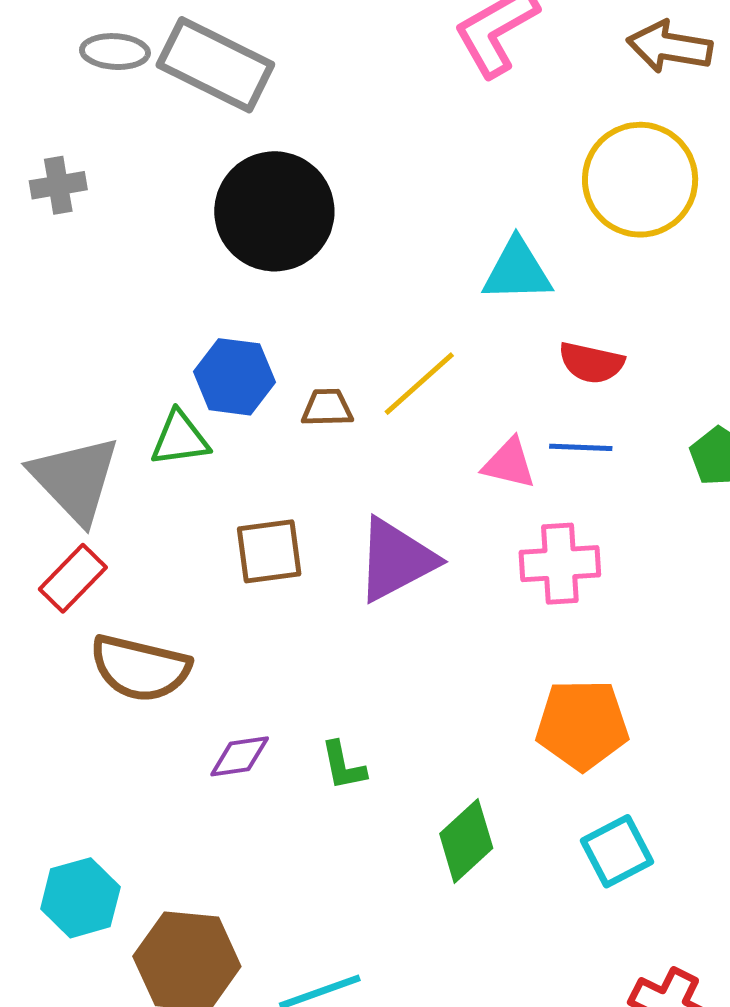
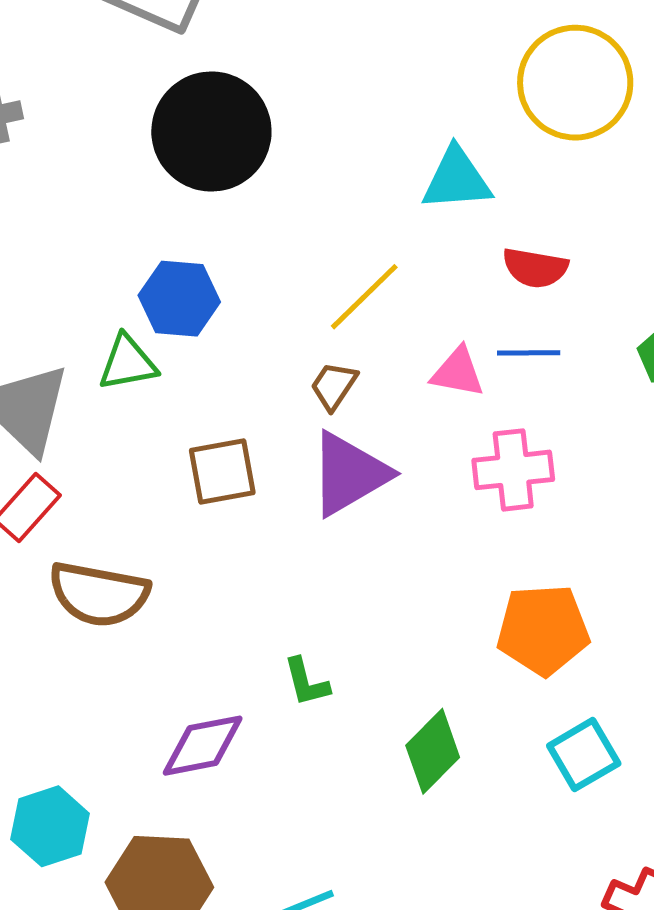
brown trapezoid: (327, 408) -> (334, 386), moved, turned -52
purple diamond: (240, 756) -> (203, 746), moved, size x1.4

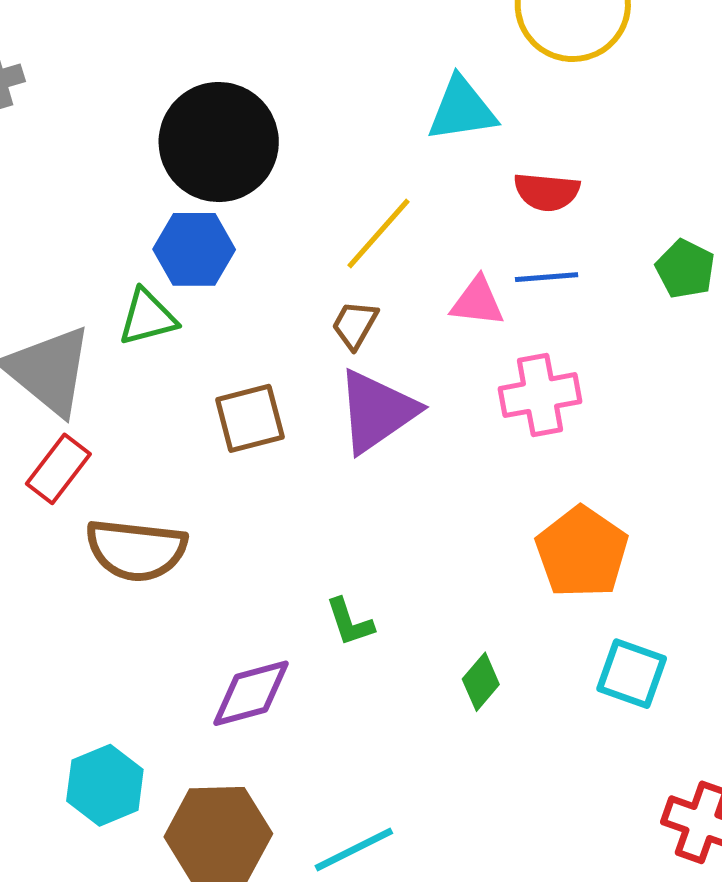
black circle: (211, 132) -> (219, 142), moved
orange pentagon: (543, 630) -> (582, 552), turned -30
green diamond: (433, 751) -> (481, 682), size x0.7
cyan square: (584, 755) -> (632, 674), turned -36

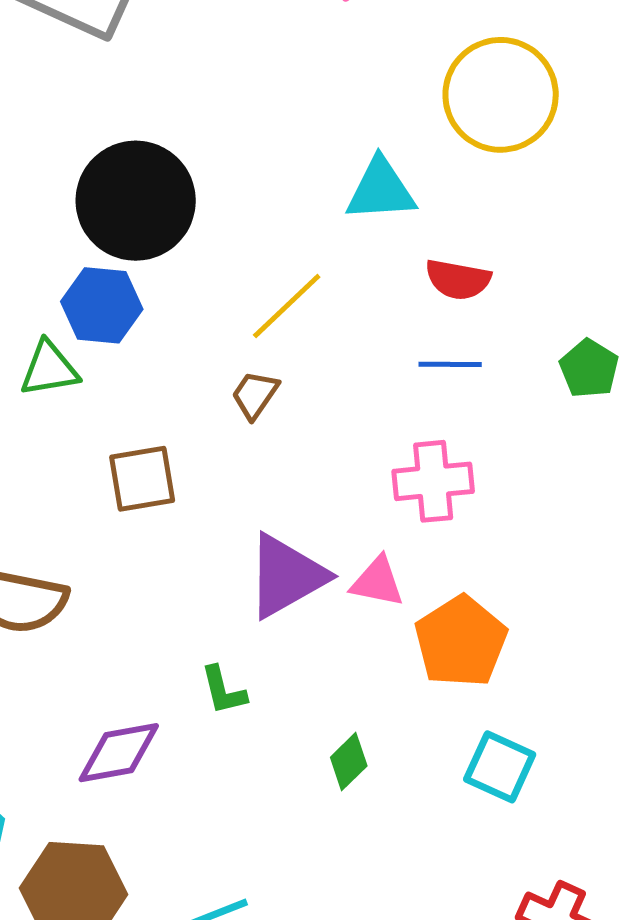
pink triangle: (477, 302) -> (377, 582), moved
purple triangle: (377, 411) -> (286, 576), moved

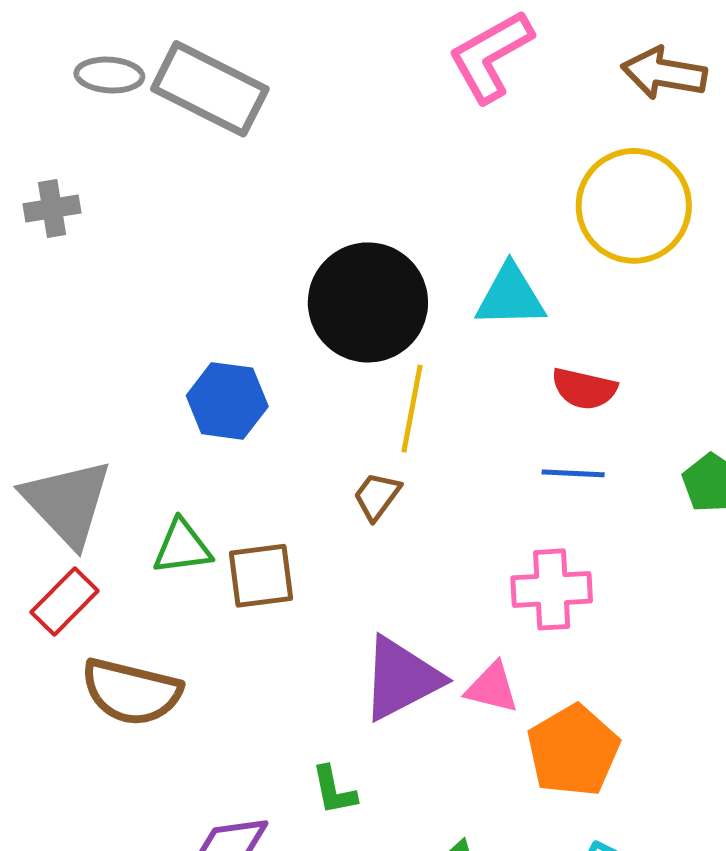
black circle: (136, 201) -> (368, 302), moved
yellow line: (287, 306) -> (412, 409), turned -38
green triangle: (49, 369) -> (182, 547), moved

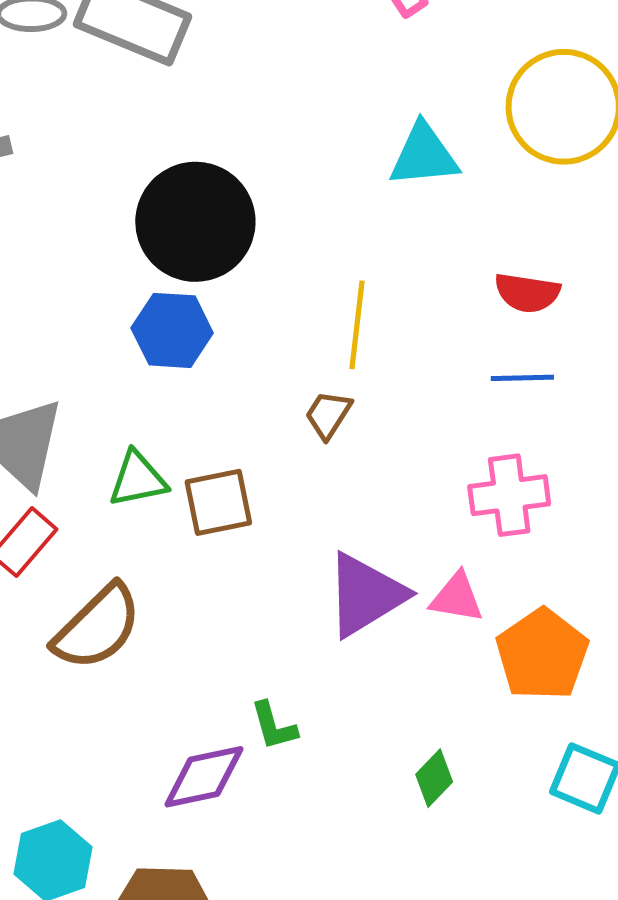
cyan triangle: (510, 296) -> (424, 155), moved
black circle: (368, 302) -> (195, 222), moved
brown semicircle: (131, 692) -> (97, 627), turned -54
green L-shape: (334, 790) -> (274, 726), moved

